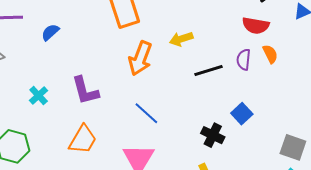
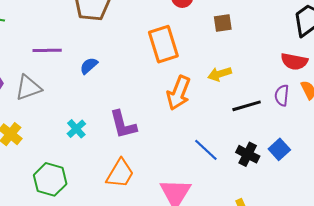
blue line: (146, 113) -> (206, 150), moved
black cross: (213, 135) -> (248, 154), moved

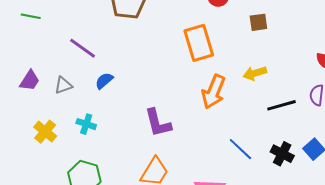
purple line: (47, 50) -> (83, 48), turned 36
blue semicircle: (89, 66) -> (104, 81), moved
gray triangle: (28, 88) -> (63, 85), size x0.7
cyan cross: (76, 129) -> (86, 124), moved, turned -30

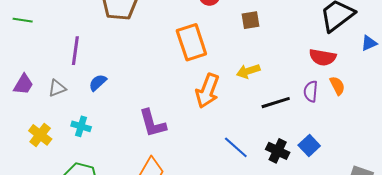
purple line: (83, 48) -> (75, 51), turned 64

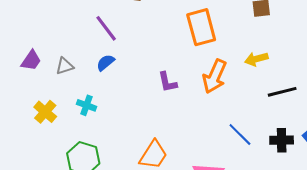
purple line: (75, 51) -> (106, 28), moved, turned -48
purple L-shape: (153, 123) -> (167, 82), moved, size x0.7
black cross: (278, 151) -> (282, 140), turned -30

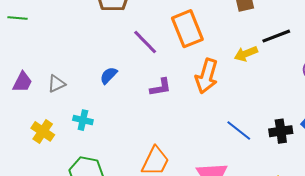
purple line: (106, 28) -> (145, 42), moved
blue semicircle: (105, 63) -> (109, 75), moved
purple L-shape: (167, 82) -> (160, 87), turned -80
black line: (282, 92) -> (276, 36), moved

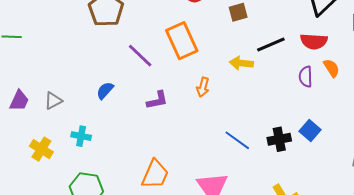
yellow arrow: (246, 54) -> (241, 63), turned 30
orange arrow: (207, 76) -> (203, 87), size x0.6

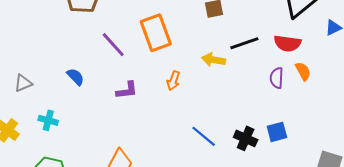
blue semicircle: (105, 91) -> (75, 77), turned 90
blue square: (310, 131) -> (277, 132), turned 30
black cross: (279, 139) -> (246, 138), turned 30

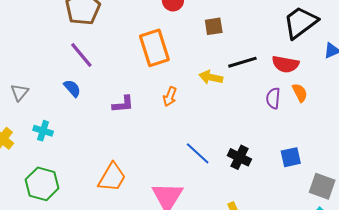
purple line: (113, 45) -> (81, 55), moved
gray triangle: (23, 83) -> (20, 92), turned -30
blue square: (277, 132) -> (291, 157), moved

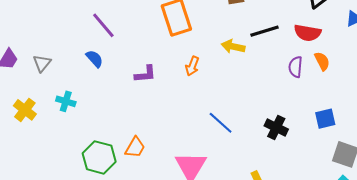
black cross: (239, 157) -> (276, 127), moved
blue square: (291, 157) -> (325, 119), moved
orange trapezoid: (112, 177) -> (135, 147), size x0.7
green hexagon: (42, 184) -> (99, 157), moved

